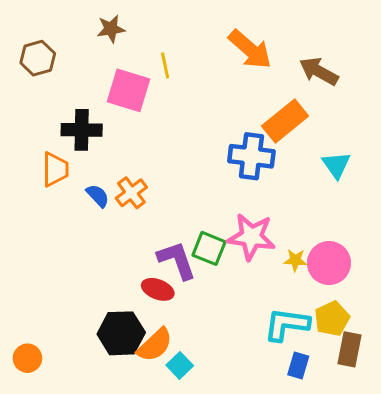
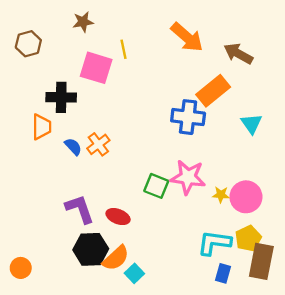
purple L-shape: (177, 260) -> (80, 209), moved
brown rectangle: (349, 349) -> (261, 261), size x1.4

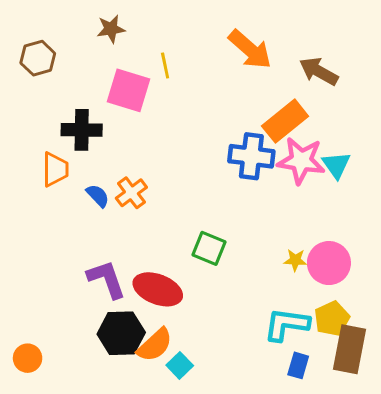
pink star: (188, 177) -> (301, 161), moved
red ellipse: (118, 217) -> (158, 289), size x1.5

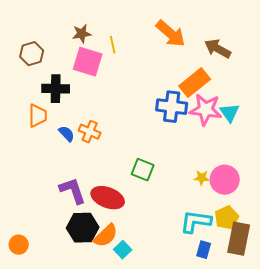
brown star: (111, 29) -> (82, 34), moved
brown hexagon: (38, 58) -> (32, 54), moved
orange cross: (131, 193) -> (90, 132), turned -30

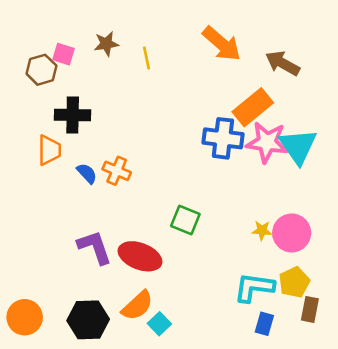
pink square: (88, 62) -> (64, 54), moved, size x0.6
cyan triangle: (230, 113) -> (298, 146), size x1.5
black hexagon: (83, 228) -> (88, 320), moved
brown rectangle: (239, 239) -> (310, 309), size x0.6
orange circle: (19, 245) -> (25, 317), size x1.4

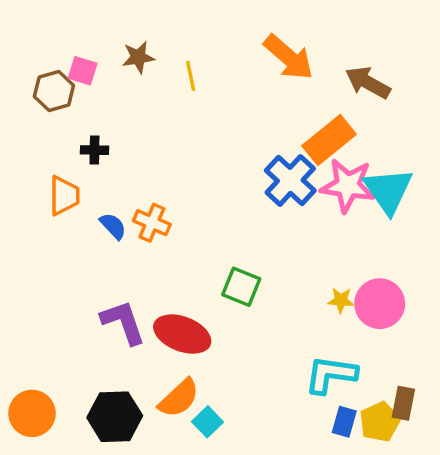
black cross: (73, 115) -> (94, 150), size x0.6
blue cross: (223, 138) -> (290, 180), turned 36
yellow pentagon: (294, 282) -> (380, 422), moved

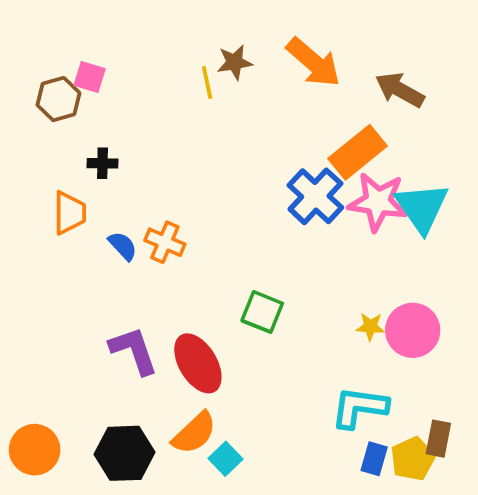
brown star: (138, 57) -> (235, 62), moved
red ellipse: (182, 334) -> (198, 363), turned 38

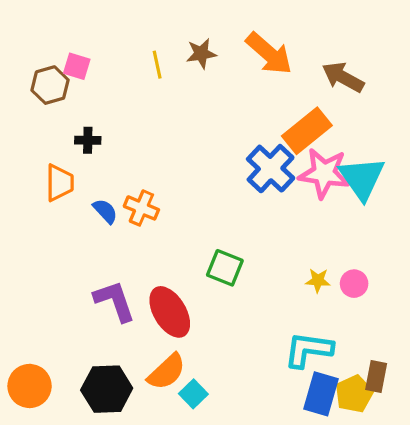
yellow line: (207, 83) -> (157, 65), moved
pink circle: (413, 330) -> (354, 284), size x0.6
blue rectangle: (374, 459) -> (321, 394), size x1.5

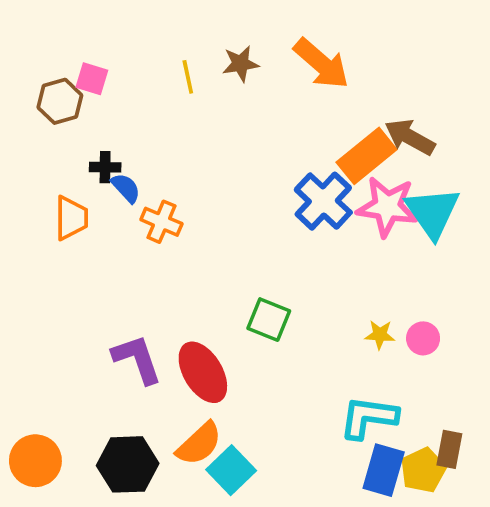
brown arrow: (343, 77) -> (410, 137), moved
orange cross: (141, 208) -> (161, 222), moved
blue semicircle: (105, 211) -> (126, 188), moved
cyan square: (193, 394) -> (231, 470), size x1.4

